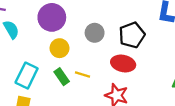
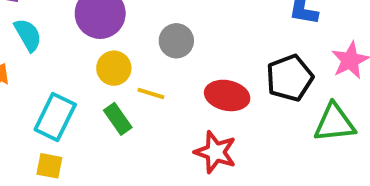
black pentagon: (132, 35) -> (290, 78), moved
yellow line: (83, 74) -> (151, 94), moved

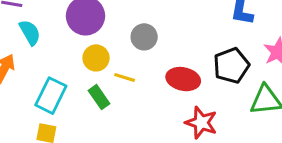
red star: (215, 152) -> (201, 123), moved

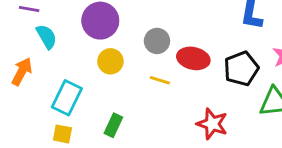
yellow line: (125, 78) -> (160, 80), moved
red ellipse: (183, 79) -> (193, 58), moved
green rectangle: (99, 97) -> (113, 125), moved, turned 60

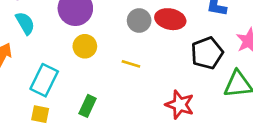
gray circle: (157, 41) -> (139, 20), moved
red ellipse: (193, 58) -> (170, 19), moved

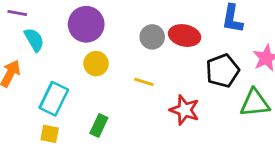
red star: (180, 105) -> (185, 110), moved

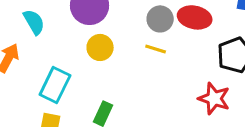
yellow line: (144, 82) -> (156, 49), moved
red star: (185, 110) -> (214, 99), moved

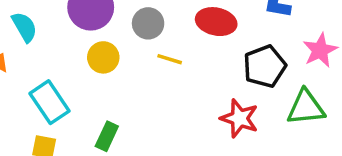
gray circle: (160, 19) -> (148, 23), moved
cyan rectangle: (55, 85) -> (49, 102), turned -60

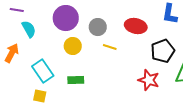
green rectangle: (107, 136) -> (76, 80), moved, turned 63

